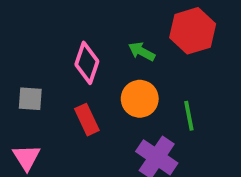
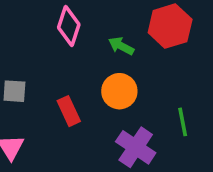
pink diamond: (87, 63) -> (69, 26), moved
green line: (189, 116) -> (183, 122), moved

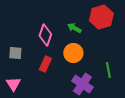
pink diamond: (69, 26) -> (45, 35), moved
red rectangle: (69, 111) -> (45, 64), turned 49

